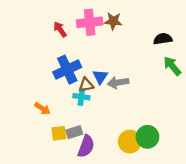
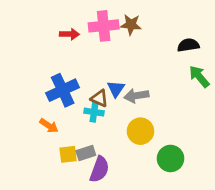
red arrow: (60, 29) -> (69, 34), turned 126
blue cross: (67, 70) -> (63, 90), moved
brown triangle: (86, 85) -> (99, 98), turned 35
yellow circle: (130, 142) -> (140, 131), moved

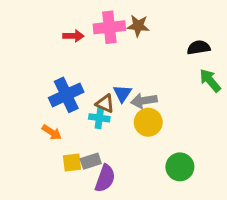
yellow circle: (140, 131) -> (148, 122), moved

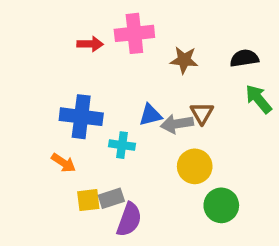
brown star: (138, 26) -> (184, 60), moved
blue triangle: (122, 93) -> (150, 115), turned 42
blue cross: (66, 95) -> (81, 117), turned 32
brown triangle: (105, 104) -> (202, 113), moved, turned 36
yellow circle: (148, 122) -> (195, 166), moved

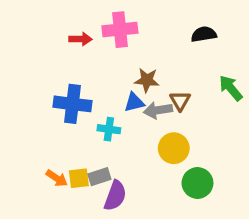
black semicircle: (244, 58) -> (204, 34), moved
brown star: (184, 60) -> (147, 80), moved
orange arrow: (63, 163) -> (57, 178), moved

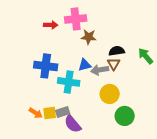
black semicircle: (204, 34) -> (117, 51), moved
brown star: (147, 80) -> (89, 37), moved
cyan cross: (109, 129) -> (69, 82), size x1.5
purple semicircle: (115, 196) -> (73, 124), turned 120

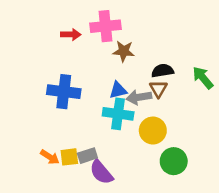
cyan cross: (69, 82) -> (118, 114), moved

